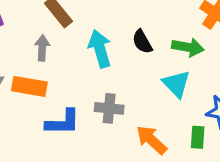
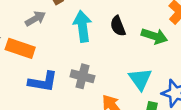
gray arrow: (42, 48) -> (35, 19), turned 48
cyan triangle: (176, 84) -> (140, 79), moved

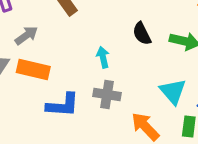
gray arrow: (35, 19) -> (26, 35), moved
cyan arrow: (82, 26) -> (103, 57), moved, size x0.6

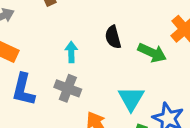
blue L-shape: (63, 105) -> (23, 90), turned 88

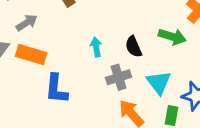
black semicircle: (113, 37) -> (133, 47), moved
gray cross: (68, 88) -> (119, 77), moved, turned -30

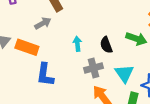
gray arrow: (27, 23) -> (43, 23), moved

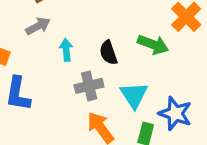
gray arrow: (43, 23) -> (38, 26), moved

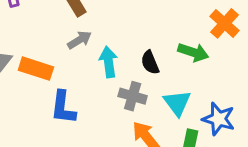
cyan arrow: (66, 50) -> (108, 62), size x1.4
gray cross: (89, 86) -> (133, 96), turned 32

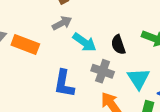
cyan arrow: (108, 62) -> (84, 42), turned 130
blue L-shape: (63, 107) -> (64, 84), moved

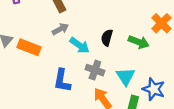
black semicircle: (118, 45) -> (107, 38), moved, turned 35

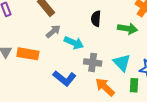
black semicircle: (107, 38) -> (96, 19), moved
blue L-shape: (62, 81) -> (64, 78), turned -50

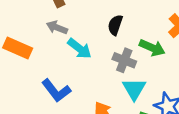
gray arrow: (53, 31) -> (57, 27), turned -133
gray cross: (93, 62) -> (124, 60), moved

